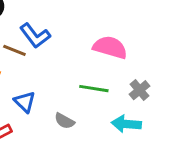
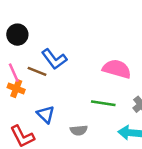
gray semicircle: (64, 121) -> (79, 130), turned -35

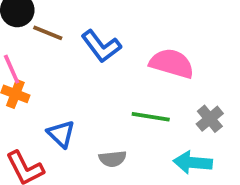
blue L-shape: (54, 59) -> (101, 46), moved
brown line: (37, 71) -> (48, 33), moved

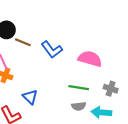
gray cross: (210, 119) -> (111, 89), turned -32
gray semicircle: (113, 159) -> (79, 106), moved

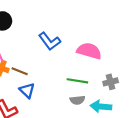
brown line: (23, 42) -> (20, 71), moved
gray cross: (111, 89) -> (111, 82), turned -32

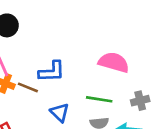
blue L-shape: (50, 41) -> (52, 72), moved, turned -55
blue triangle: (27, 90) -> (60, 113), moved

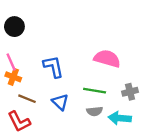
blue L-shape: (52, 72) -> (53, 67), turned -100
brown line: (28, 87) -> (27, 99), moved

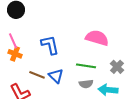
gray cross: (130, 92) -> (117, 67), turned -32
brown line: (27, 99) -> (37, 75), moved

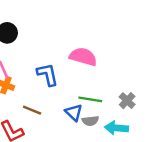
pink semicircle: (97, 38) -> (83, 57), moved
blue triangle: (56, 76) -> (74, 112), moved

